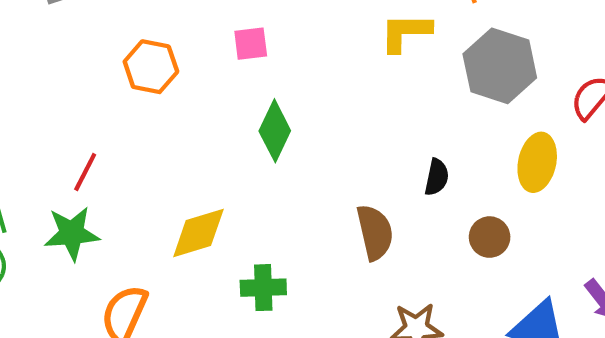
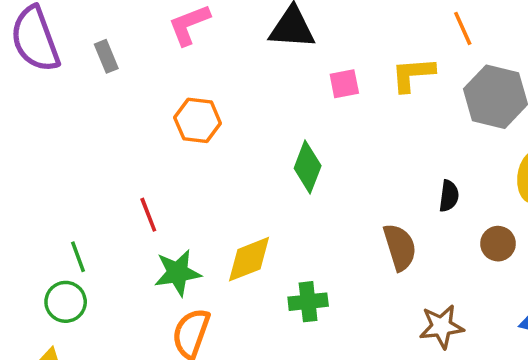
pink square: (251, 44) -> (344, 84), moved
red line: (85, 172) -> (148, 215), turned -44
green star: (72, 233) -> (178, 273), moved

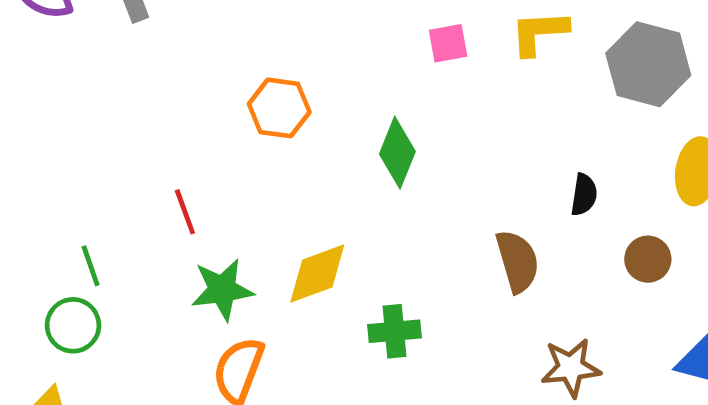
orange hexagon: (198, 120) -> (279, 108), moved

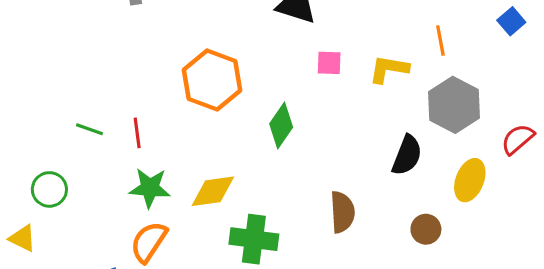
orange hexagon: (279, 108) -> (212, 80), size x1.5
black semicircle: (584, 195) -> (407, 155), moved, size x1.5
green line: (91, 266) -> (90, 129), moved, turned -64
green cross: (395, 331) -> (254, 239), size x1.4

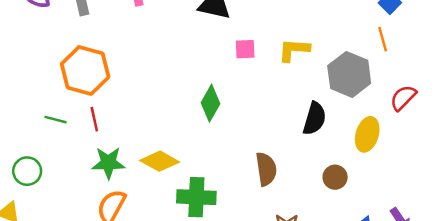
orange line: (440, 41) -> (383, 39), moved
orange hexagon: (212, 80) -> (85, 70), moved
yellow diamond: (213, 191) -> (160, 161), turned 42

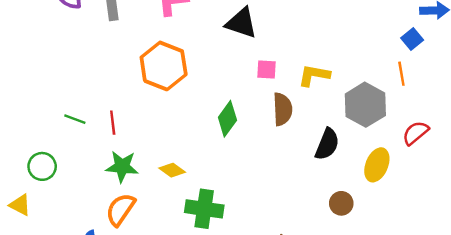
orange hexagon: (85, 70) -> (164, 66), moved
yellow diamond: (160, 161) -> (172, 170), size x0.7
brown semicircle: (266, 169) -> (282, 109), moved

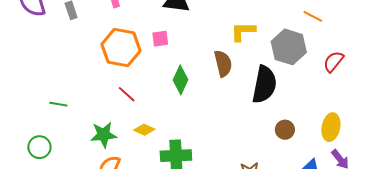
pink square: (267, 70) -> (160, 39), moved
orange line: (401, 74) -> (313, 16), turned -42
red line: (113, 123) -> (127, 94), moved, turned -30
black semicircle: (327, 144) -> (264, 84), size x1.4
yellow ellipse: (377, 165) -> (331, 127), moved

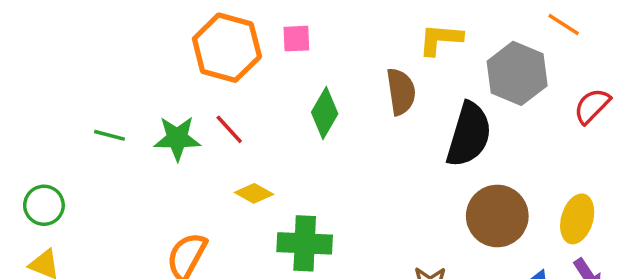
brown circle: (285, 130) -> (497, 216), size x1.8
green star: (104, 135) -> (177, 138), moved
green circle: (39, 147) -> (44, 205), moved

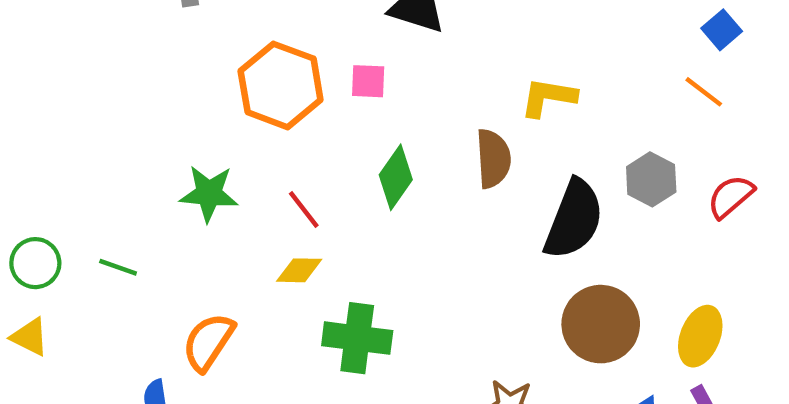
gray hexagon: (517, 73) -> (651, 179), moved, size x0.7
red line: (229, 129) -> (304, 209), moved
green line: (109, 135) -> (118, 267), moved
yellow diamond: (254, 193) -> (299, 270), turned -33

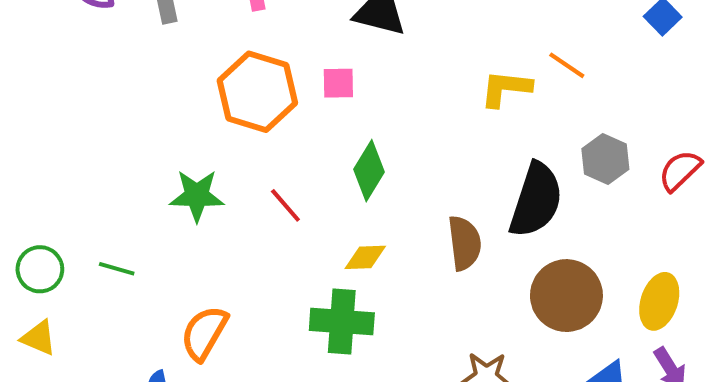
orange line: (704, 92) -> (567, 65), moved
brown semicircle: (493, 159) -> (464, 243), moved
yellow diamond: (299, 270) -> (365, 257), moved

